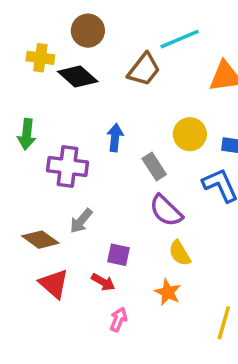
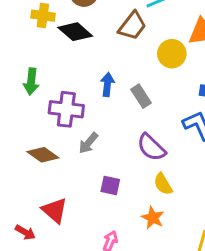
yellow circle: (190, 134) -> (172, 54), moved
gray rectangle: (154, 166) -> (141, 96), moved
gray arrow: (81, 221) -> (88, 143), moved
brown diamond: (40, 240) -> (43, 155), moved
red arrow: (103, 282) -> (25, 232), moved

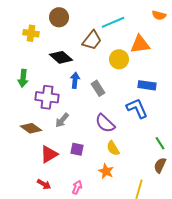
black diamond: (75, 32) -> (61, 57), moved
red triangle: (55, 210) -> (49, 154), moved, turned 48
red arrow: (25, 232) -> (44, 184), moved

